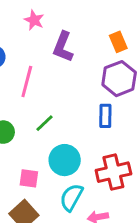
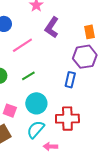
pink line: (27, 82) -> (22, 45), turned 30

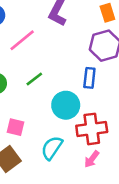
cyan circle: (36, 103) -> (66, 105), moved
pink arrow: (50, 147) -> (92, 159), moved, turned -48

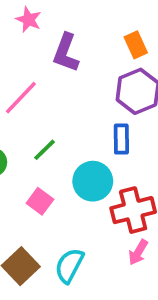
pink square: (15, 127) -> (40, 201), moved, turned 30
cyan semicircle: (52, 148) -> (69, 266), moved

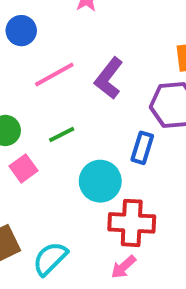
purple L-shape: (66, 53) -> (109, 78), moved
pink square: (40, 201) -> (23, 168), moved

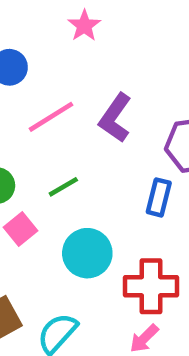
cyan circle: (100, 181) -> (87, 253), moved

